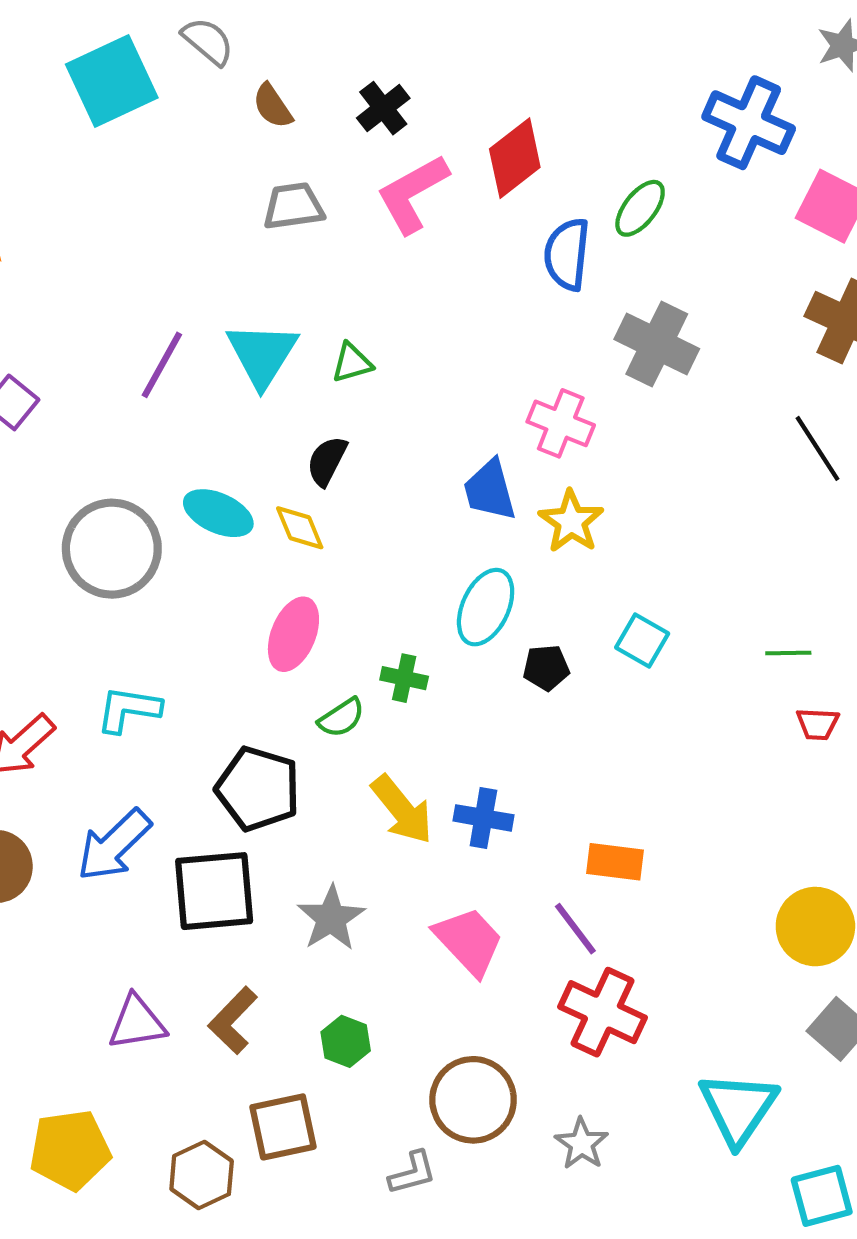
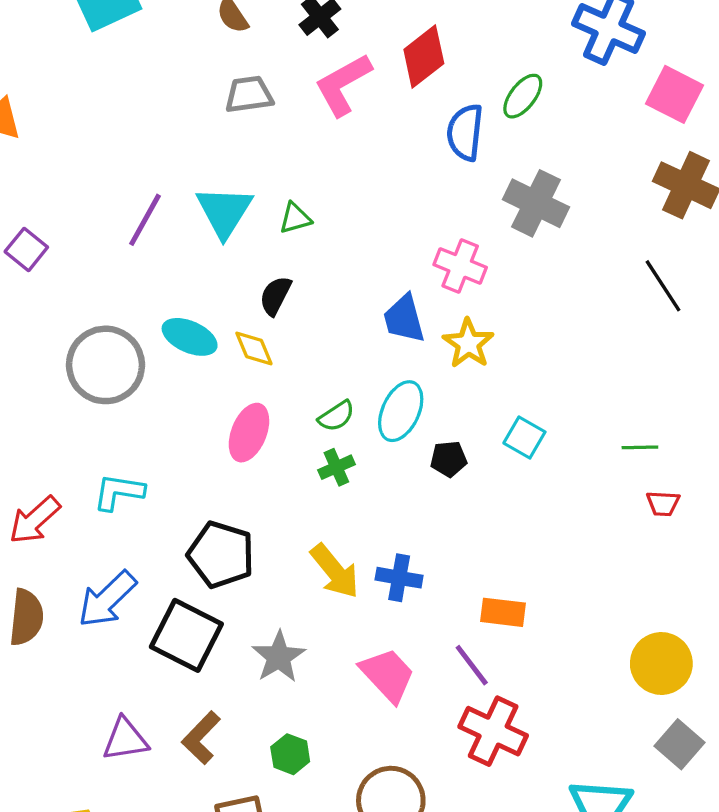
green cross: (404, 678) -> (336, 467), turned -36
green semicircle: (341, 718) -> (336, 416), moved
black square: (214, 891) -> (186, 635), turned 32

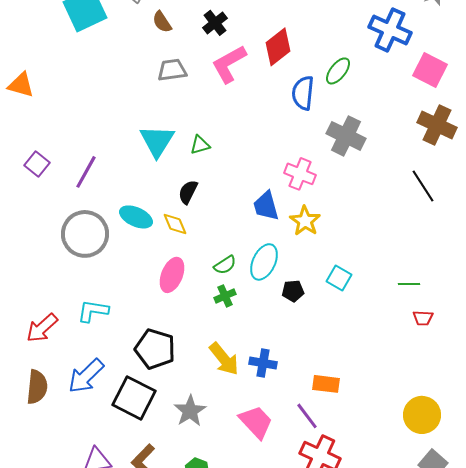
purple line: (145, 220) -> (86, 172), moved

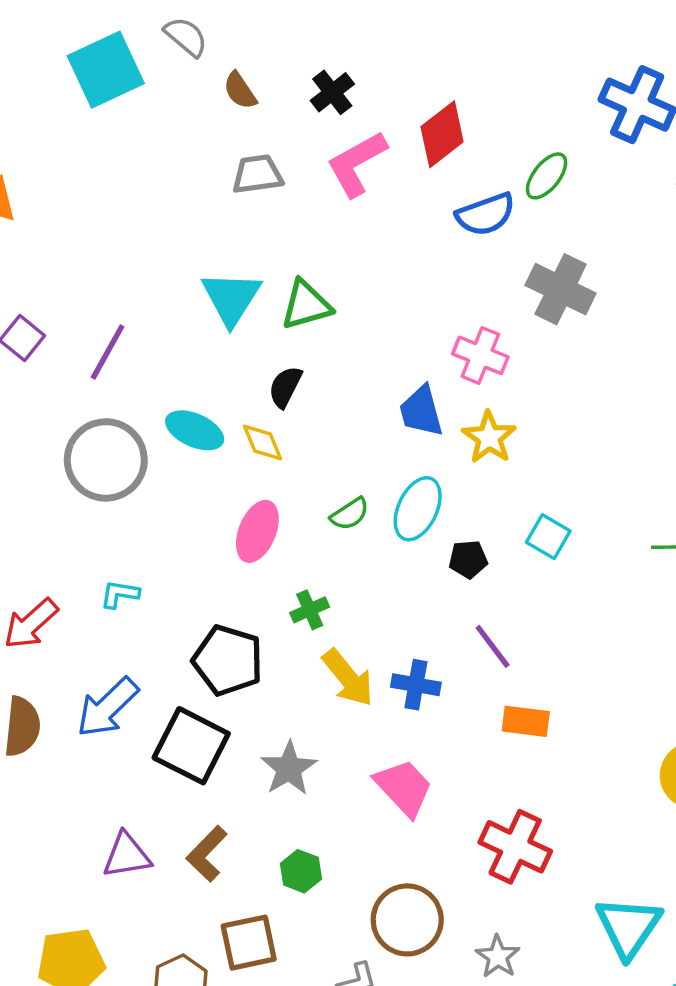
blue semicircle: (303, 93) -> (486, 214), turned -116
green triangle: (200, 145) -> (306, 305), size x1.5
green cross: (225, 296) -> (310, 610), moved
cyan L-shape: (93, 311) -> (120, 594), size x0.7
purple line: (307, 416) -> (493, 646), moved

